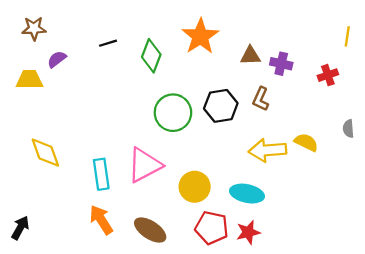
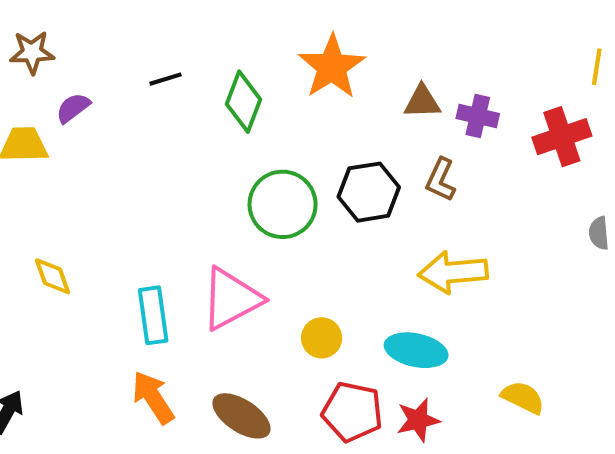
red cross: (328, 75) -> (562, 137), size x1.5
yellow semicircle: (306, 142) -> (523, 397), moved
yellow diamond: (45, 153) -> (52, 276), size x0.7
yellow circle: (195, 187) -> (322, 338), size x0.7

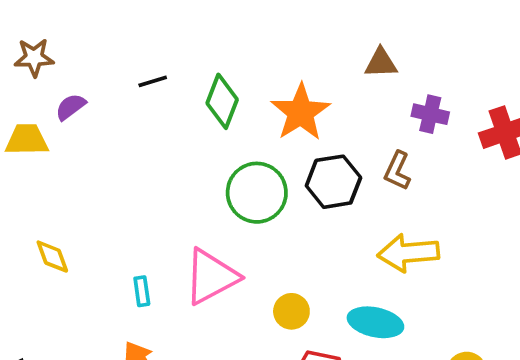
orange star: (332, 67) -> (301, 112), moved
brown triangle: (422, 102) -> (381, 63), moved
cyan rectangle: (153, 315) -> (142, 291), size x0.6

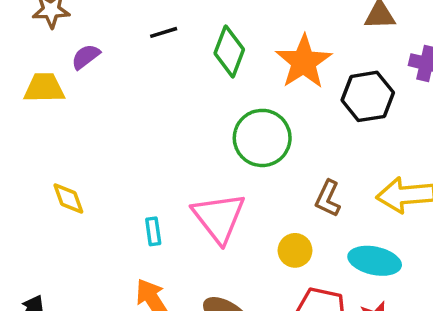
brown L-shape: (397, 171) -> (328, 199), moved
black hexagon: (333, 182) -> (368, 96), moved
pink triangle: (211, 277) -> (219, 218), turned -40

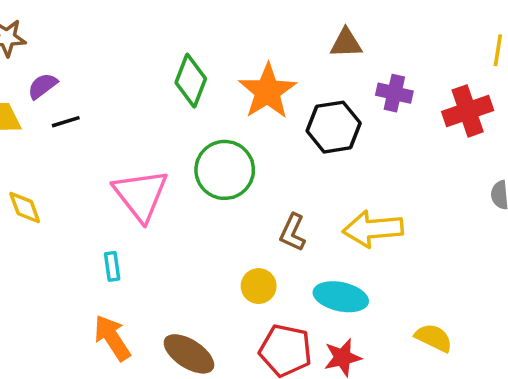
black line: (164, 32) -> (66, 122), moved
yellow diamond: (68, 199) -> (25, 207), moved
pink triangle: (219, 218) -> (141, 195), moved

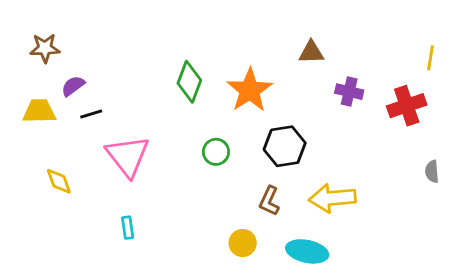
black hexagon: (334, 127) -> (285, 146), moved
green circle: (225, 170) -> (216, 152), size x0.6
pink triangle: (141, 195) -> (128, 156), moved

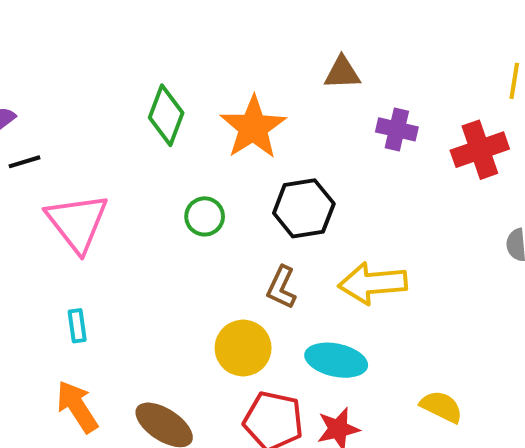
yellow circle: (243, 243) -> (243, 348), size x1.4

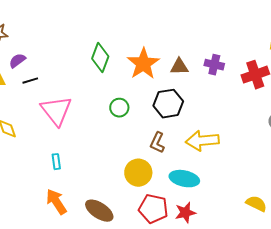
brown triangle: (342, 73) -> (179, 67), moved
yellow semicircle: (441, 407) -> (256, 204), moved

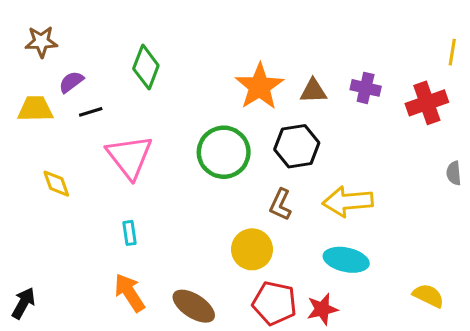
green diamond: (100, 58) -> (146, 67), moved
green circle: (119, 108) -> (224, 152), size x1.8
cyan ellipse: (184, 179) -> (346, 260), moved

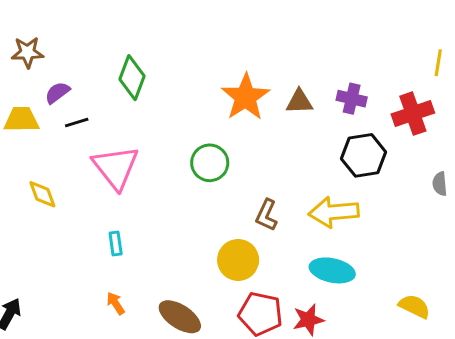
black hexagon: (297, 146) -> (364, 155), moved
green circle: (224, 152) -> (210, 163), size x0.7
orange arrow: (129, 293) -> (116, 303), size x0.6

